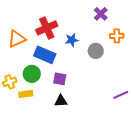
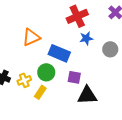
red cross: (47, 28) -> (77, 16), moved
yellow rectangle: (26, 94) -> (40, 92), turned -48
black triangle: (61, 101) -> (87, 95), moved, size x1.5

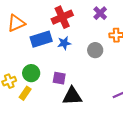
orange triangle: (31, 37) -> (16, 23), moved
blue star: (86, 38) -> (64, 43), moved
blue rectangle: (59, 53) -> (41, 39), moved, turned -40

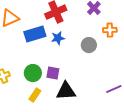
green circle: (31, 73) -> (33, 73), moved
yellow rectangle: (25, 93) -> (35, 95), moved

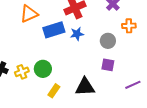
green circle: (33, 73) -> (43, 69), moved
purple square: (53, 73) -> (108, 65), moved

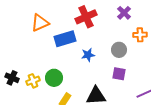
blue star: (77, 34) -> (88, 55), moved

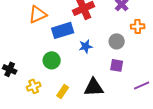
green circle: (54, 78) -> (52, 60), moved
yellow cross: (33, 81) -> (34, 86), moved

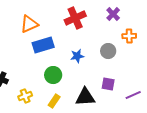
blue rectangle: (63, 30) -> (43, 45), moved
green circle: (52, 60) -> (53, 75), moved
purple square: (117, 65) -> (108, 84), moved

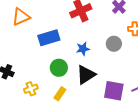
orange triangle: (29, 24) -> (21, 17), moved
purple square: (108, 84) -> (114, 91), moved, size x1.5
black triangle: (85, 97) -> (86, 75), moved, turned -30

